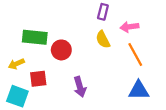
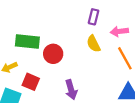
red square: (38, 79) -> (31, 82), turned 30

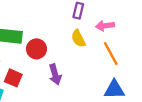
purple arrow: (71, 90) -> (55, 74), moved

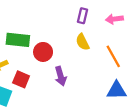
pink arrow: (105, 26) -> (114, 19), moved

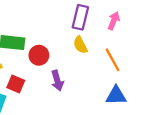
purple rectangle: (83, 16) -> (80, 17), size x1.5
pink arrow: (114, 19) -> (114, 21), turned 119

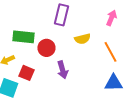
purple rectangle: (80, 17) -> (61, 15), moved
yellow semicircle: (80, 45) -> (82, 39), turned -77

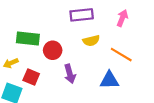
purple rectangle: (61, 15) -> (82, 15), moved, turned 70
orange line: (110, 52) -> (121, 55), turned -30
blue triangle: (113, 83) -> (109, 80), moved

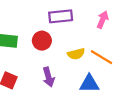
yellow semicircle: (91, 41) -> (76, 54), moved
red circle: (53, 50) -> (42, 41), moved

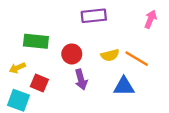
pink arrow: (103, 20) -> (151, 19), moved
red circle: (42, 41) -> (72, 54), moved

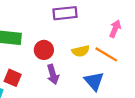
pink arrow: (151, 19) -> (115, 29), moved
blue triangle: (124, 86) -> (94, 81), turned 50

